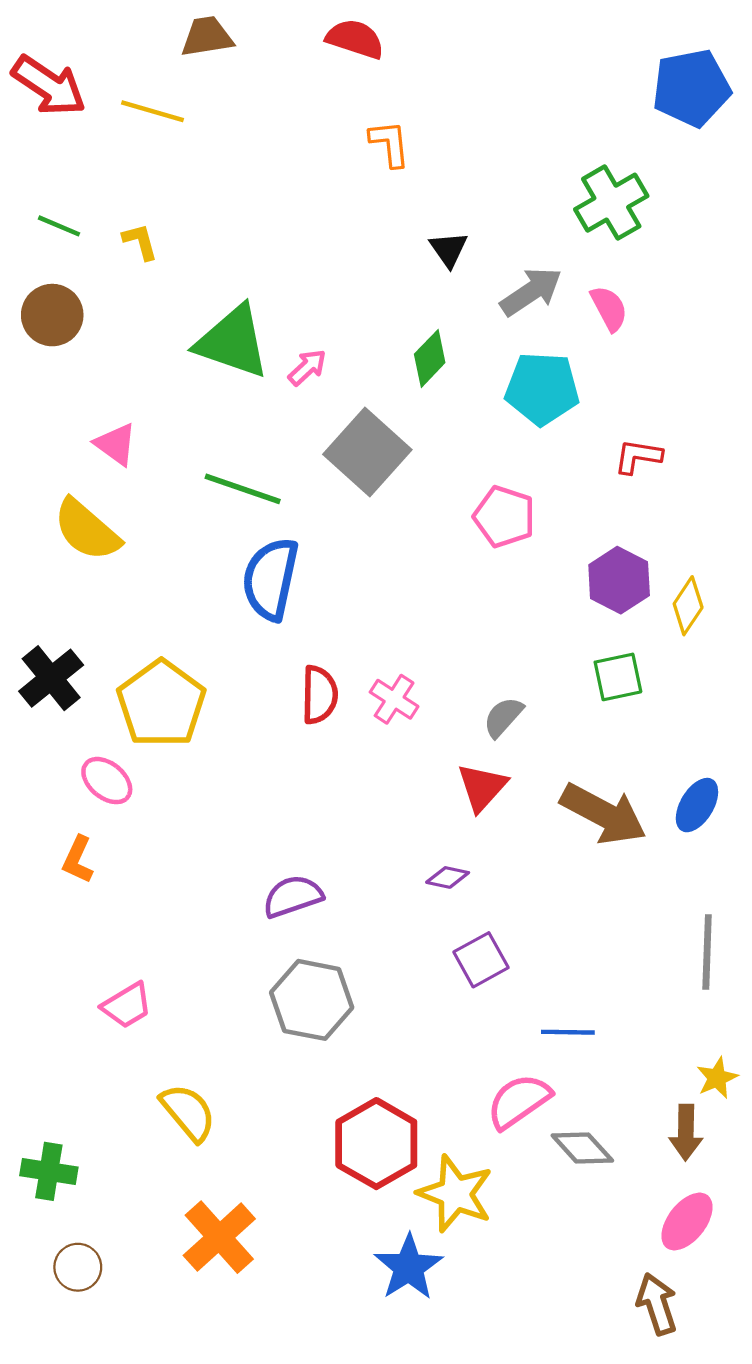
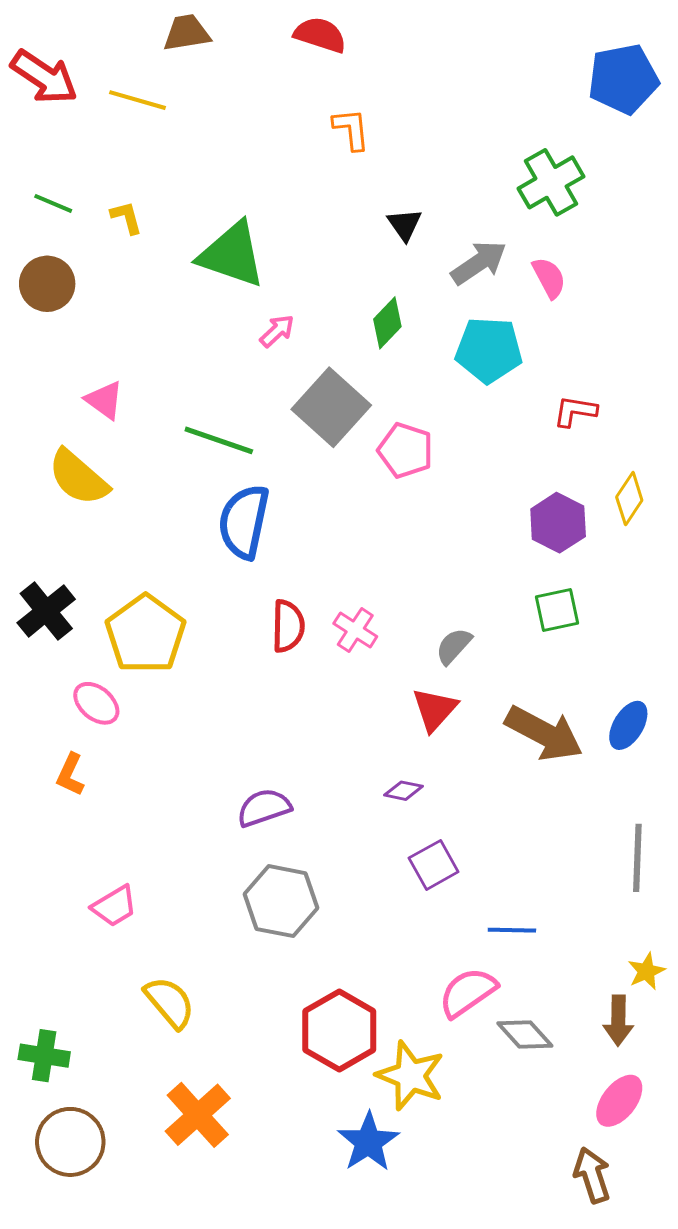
green triangle: (233, 342) -> (232, 255), moved
pink pentagon: (504, 517) -> (405, 450), moved
yellow diamond: (688, 606) -> (629, 499), moved
brown circle: (78, 1267) -> (70, 1142), size x1.6

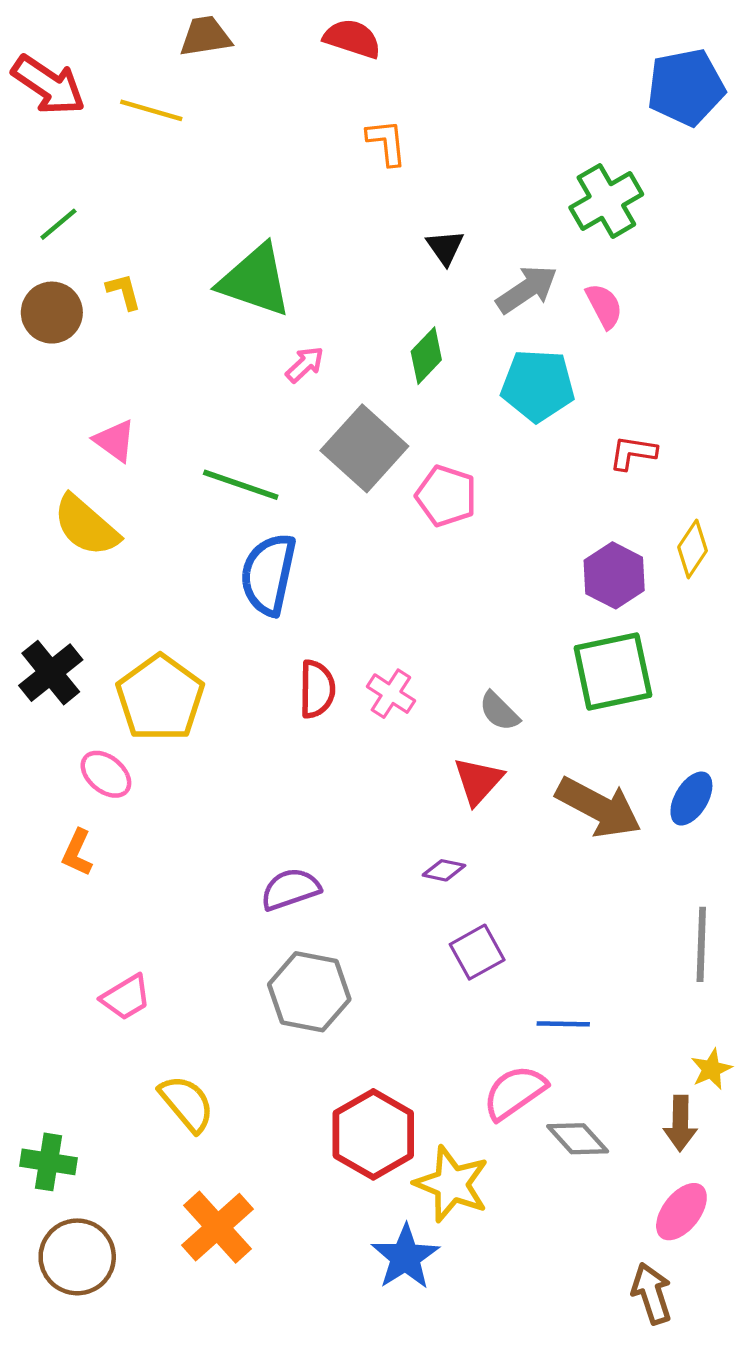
green line: (53, 203) -> (58, 224), turned -63
yellow L-shape: (126, 218) -> (124, 292), moved
green square: (557, 610) -> (613, 672), size x1.6
gray semicircle: (454, 646) -> (499, 711), turned -87

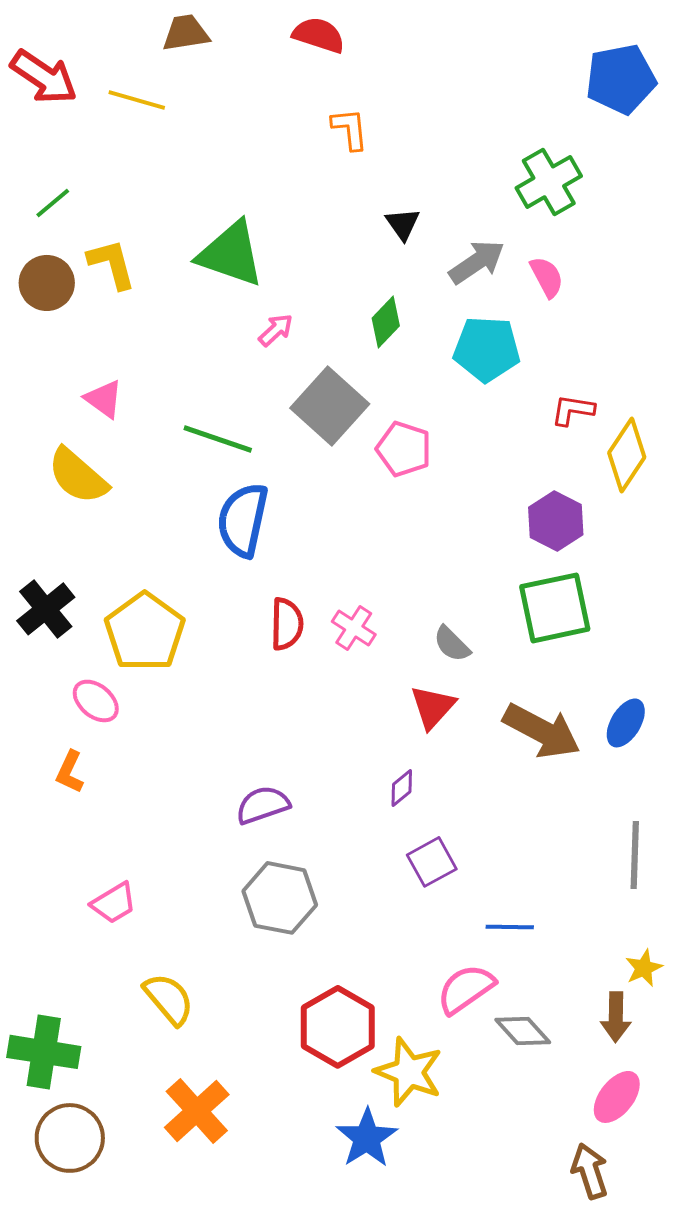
yellow L-shape: (124, 292) -> (112, 264), size x1.5
yellow diamond: (693, 549) -> (627, 455), moved, size x1.4
purple diamond: (444, 870) -> (402, 788), turned -51
green cross: (49, 1162) -> (44, 1052), size x1.4

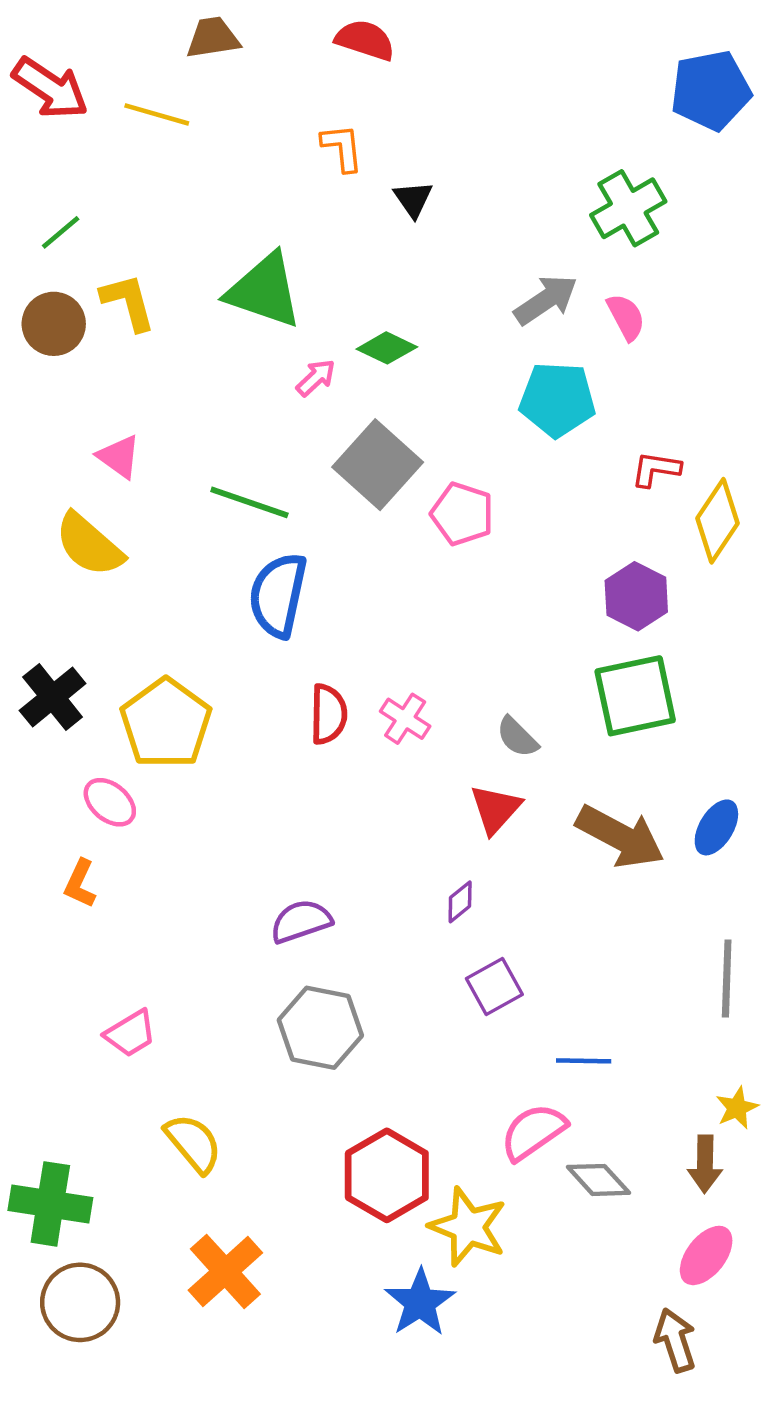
orange L-shape: (350, 129) -> (342, 148), moved
black triangle: (403, 224) -> (413, 199), moved
green diamond: (386, 322) -> (387, 348), moved, turned 72

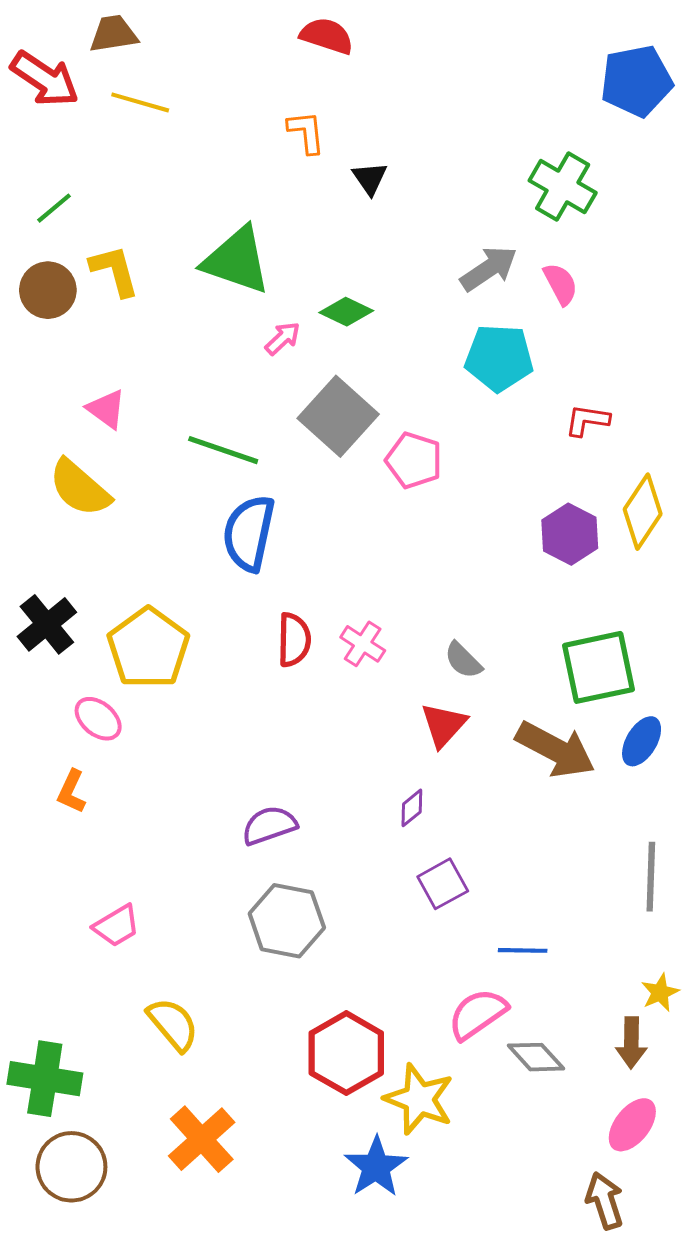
brown trapezoid: (213, 38) -> (113, 34), moved
green cross: (628, 208) -> (563, 187), turned -30
yellow diamond: (718, 521) -> (643, 512), moved
green square: (635, 696) -> (599, 667), moved

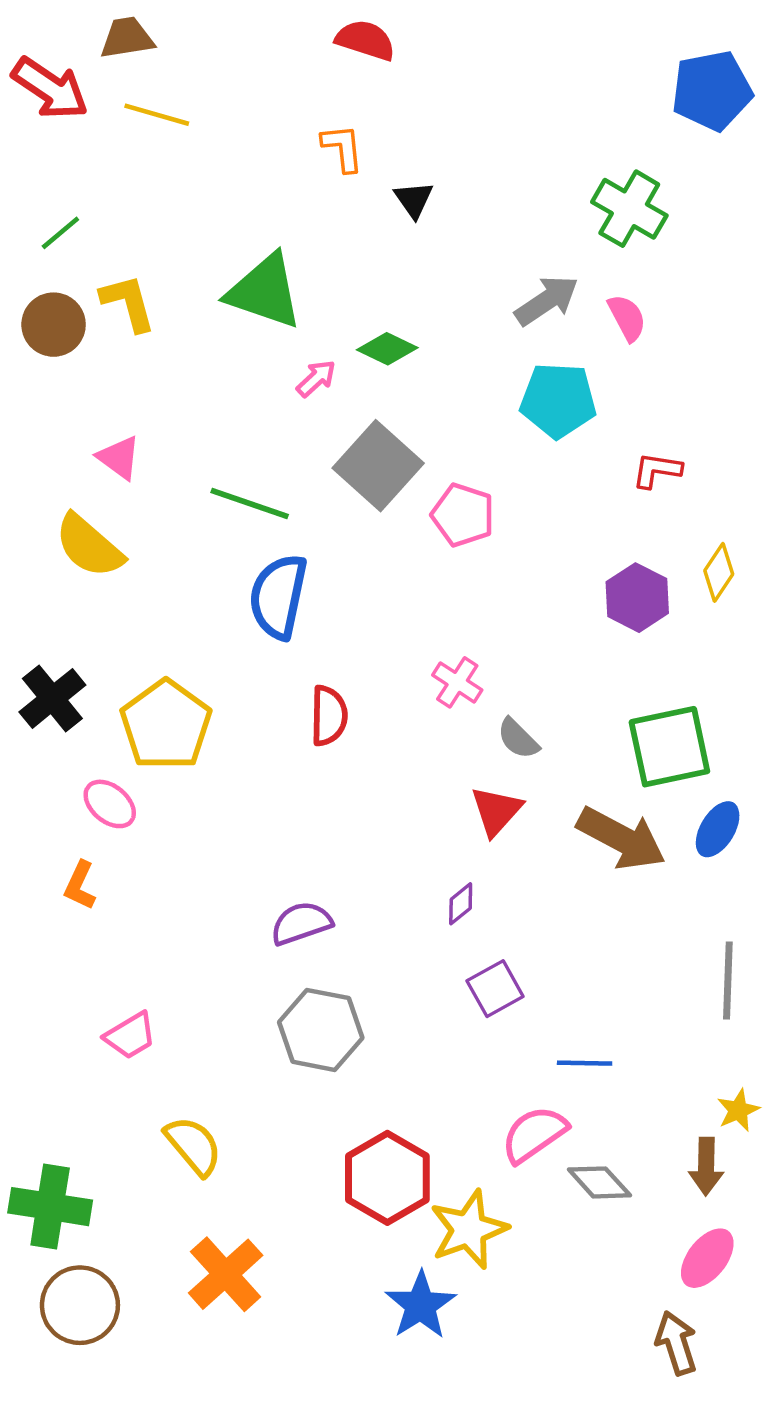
yellow diamond: (643, 512) -> (719, 572), size x0.7
pink cross: (363, 644) -> (457, 682), moved
yellow star: (419, 1099) -> (469, 1229), turned 30

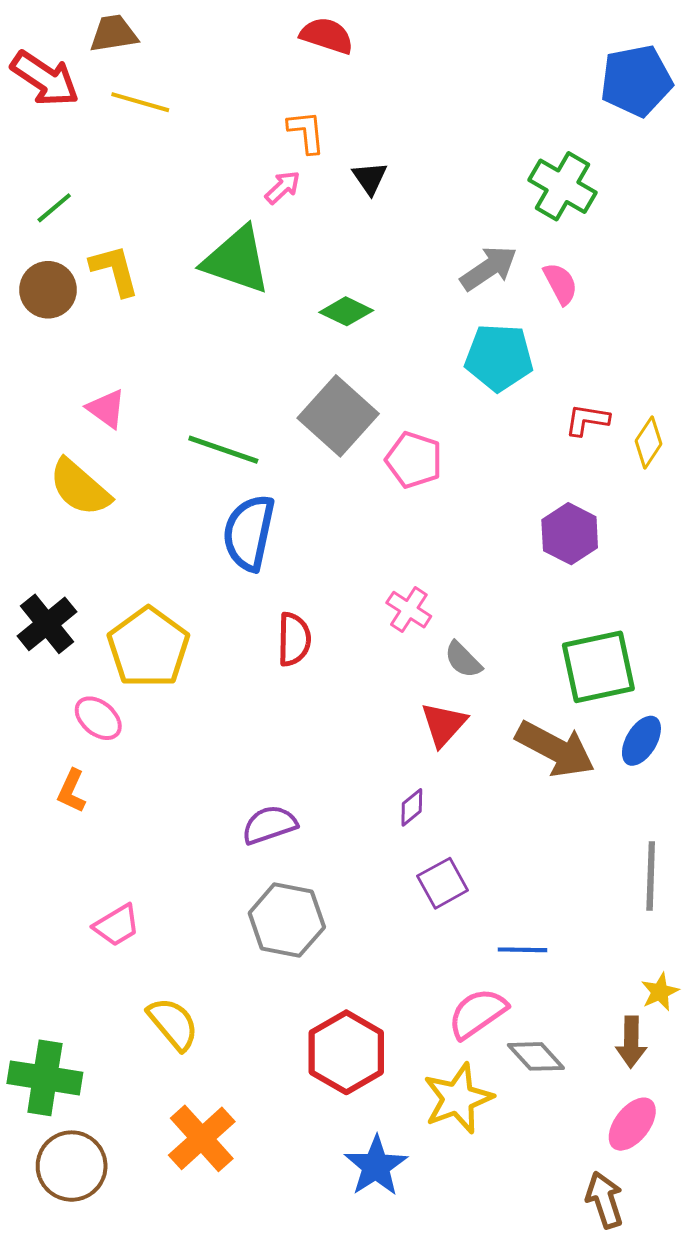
pink arrow: (316, 378) -> (283, 187), moved
yellow diamond: (719, 572) -> (649, 442), moved
yellow star: (469, 1229) -> (458, 1098), moved

